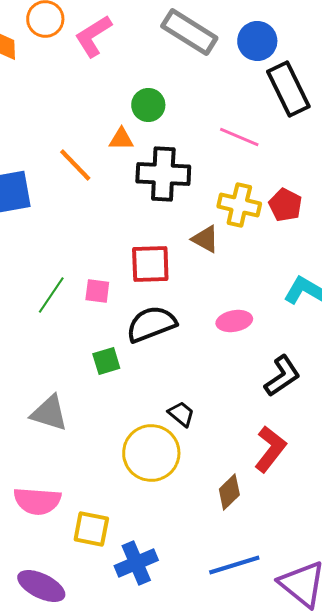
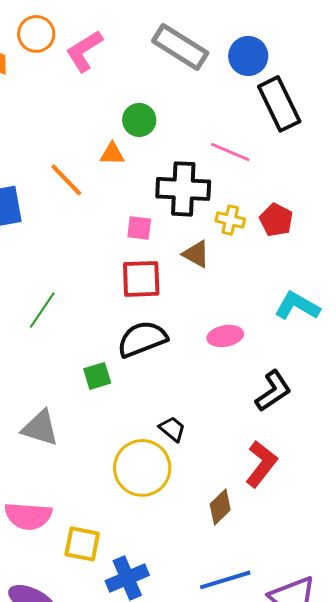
black cross: (163, 174) -> (183, 189), moved
yellow cross: (239, 205) -> (230, 220), size x0.7
pink square: (97, 291) -> (139, 228), moved

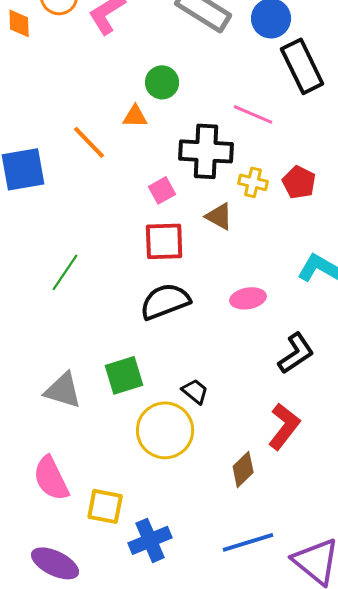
pink square: (139, 228) -> (162, 190), turned -36
green square: (97, 376) -> (124, 375), moved, size x1.4
pink semicircle: (28, 516) -> (51, 478), turned 60

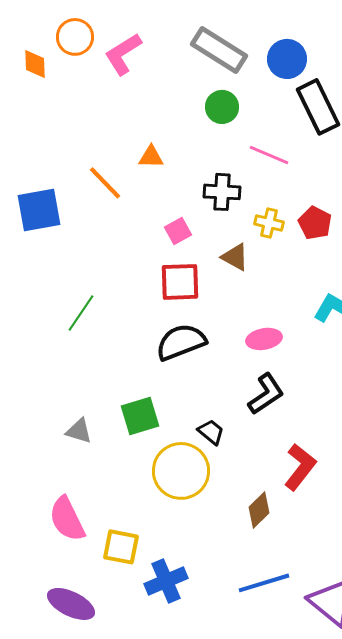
green circle: (162, 82) -> (222, 107), moved
black cross: (206, 151) -> (222, 192), size x0.7
black L-shape: (296, 353) -> (266, 394), moved
gray triangle: (63, 390) -> (79, 431), size x0.7

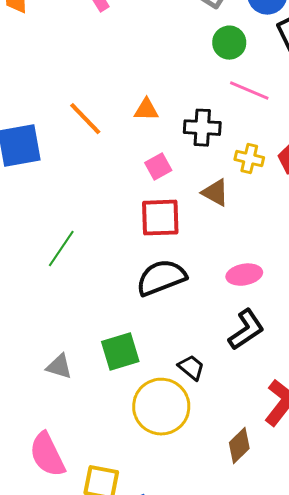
green circle: (222, 107) -> (229, 43), moved
orange triangle: (151, 157) -> (146, 110), moved

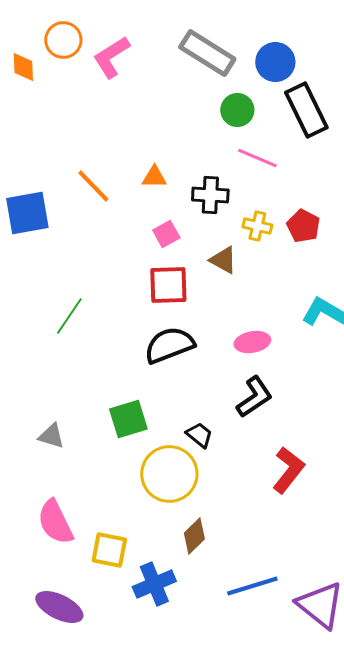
gray triangle: (59, 367) -> (51, 436), moved
brown diamond: (239, 446) -> (194, 536), moved

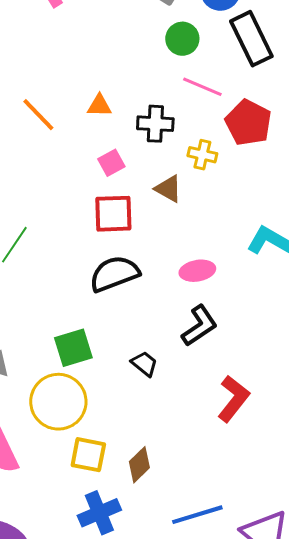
red pentagon: (303, 226) -> (248, 123), moved, size x1.4
yellow circle: (169, 474) -> (58, 402), moved
yellow square: (109, 550) -> (88, 455), moved

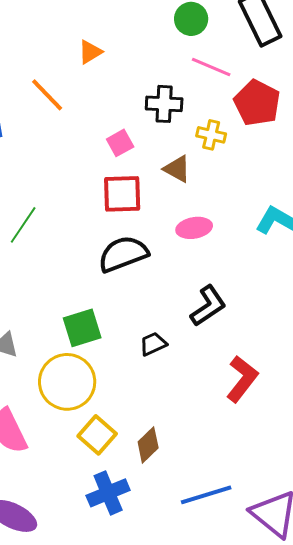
orange triangle: (99, 106) -> (90, 52), moved, turned -32
pink ellipse: (197, 271) -> (194, 228), moved
black trapezoid: (144, 364) -> (153, 344), turned -64
yellow square: (88, 455) -> (97, 435), turned 30

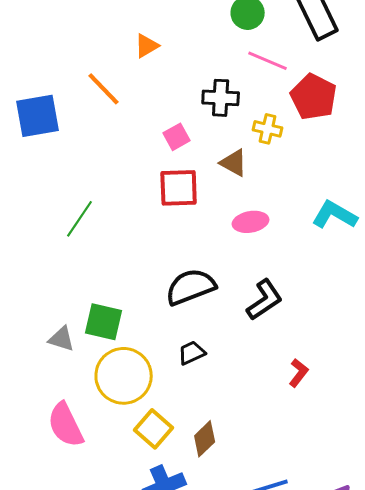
black semicircle: (123, 254) -> (191, 287), moved
green square: (82, 328) -> (104, 322), moved, turned 30
black trapezoid: (153, 344) -> (192, 353), moved
red L-shape: (242, 379) -> (299, 373), size x0.6

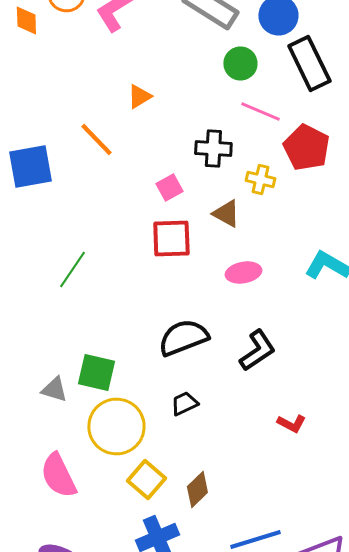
red L-shape: (299, 373) -> (291, 424), turned 80

